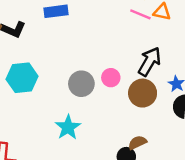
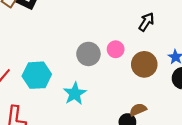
black arrow: (150, 61) -> (146, 22), moved, size x0.7
cyan hexagon: (22, 78) -> (37, 75), moved

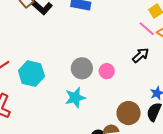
brown circle: (144, 64) -> (129, 113), moved
cyan star: (75, 93) -> (75, 98), moved

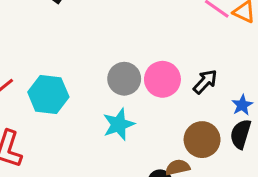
black arrow: (141, 55) -> (205, 82), moved
pink circle: (107, 71) -> (162, 79), size x1.5

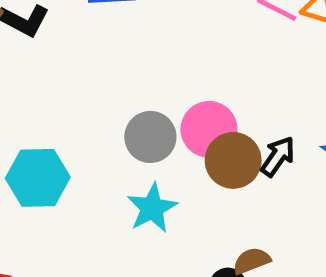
black arrow: (205, 82) -> (278, 156), moved
brown circle: (202, 140) -> (233, 160), moved

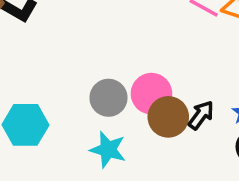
cyan star: (152, 208) -> (108, 150), turned -30

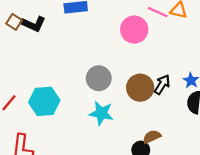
pink circle: (151, 94) -> (134, 30), moved

